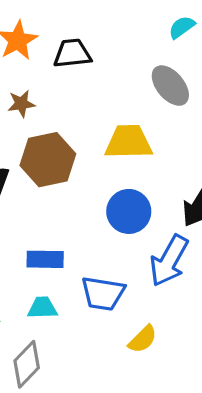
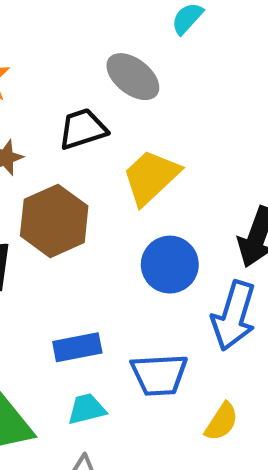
black trapezoid: (72, 53) -> (83, 129), moved
gray ellipse: (170, 86) -> (133, 77), moved
yellow trapezoid: (128, 142) -> (151, 177), turned -30

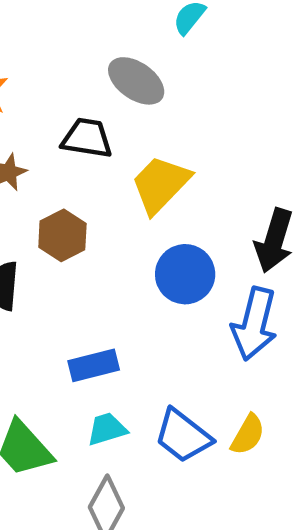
black trapezoid: (83, 129) -> (87, 138), turned 30
brown hexagon: (54, 221) -> (62, 235), size x0.7
blue trapezoid: (159, 375) -> (183, 436), moved, turned 44

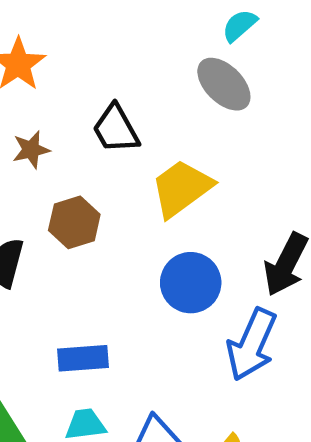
gray ellipse: (136, 81) -> (224, 84), moved
black trapezoid: (87, 138) -> (116, 129), turned -138

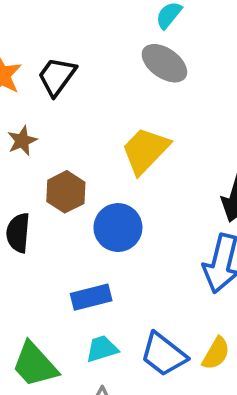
black trapezoid: (116, 129) -> (57, 76), moved, turned 75
blue circle: (191, 283) -> (118, 228), moved

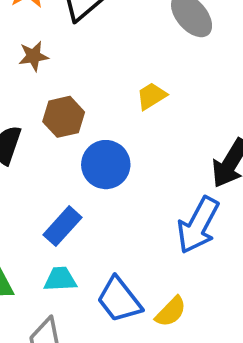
yellow trapezoid: (145, 150) -> (151, 96), size x0.6
blue rectangle: (91, 297) -> (62, 226), turned -48

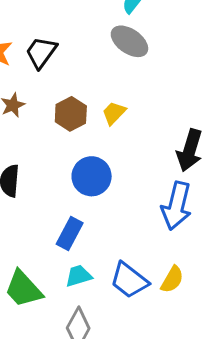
brown hexagon: (64, 117) -> (71, 114), moved

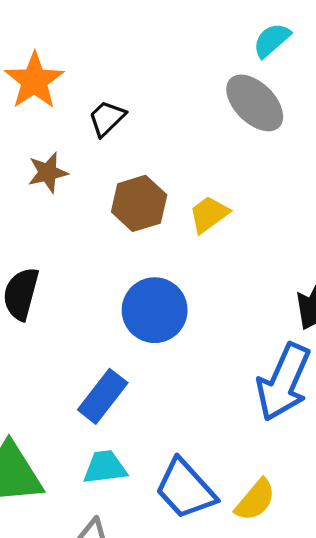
black trapezoid: (41, 52) -> (107, 118), moved, size x0.7

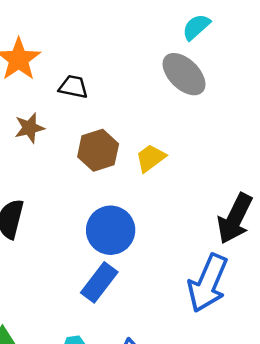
black trapezoid: (107, 118) -> (73, 87), turned 56
blue rectangle: (103, 396) -> (99, 282), moved

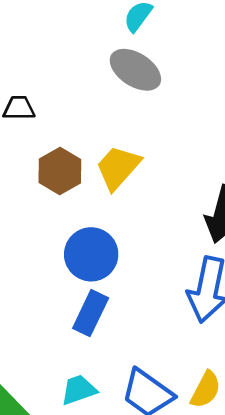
yellow trapezoid: (151, 158) -> (118, 168), size x1.4

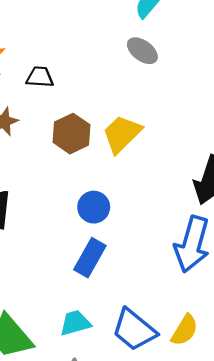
gray ellipse: (135, 70) -> (142, 51), size x0.7
blue circle: (91, 254) -> (94, 207), size x0.7

